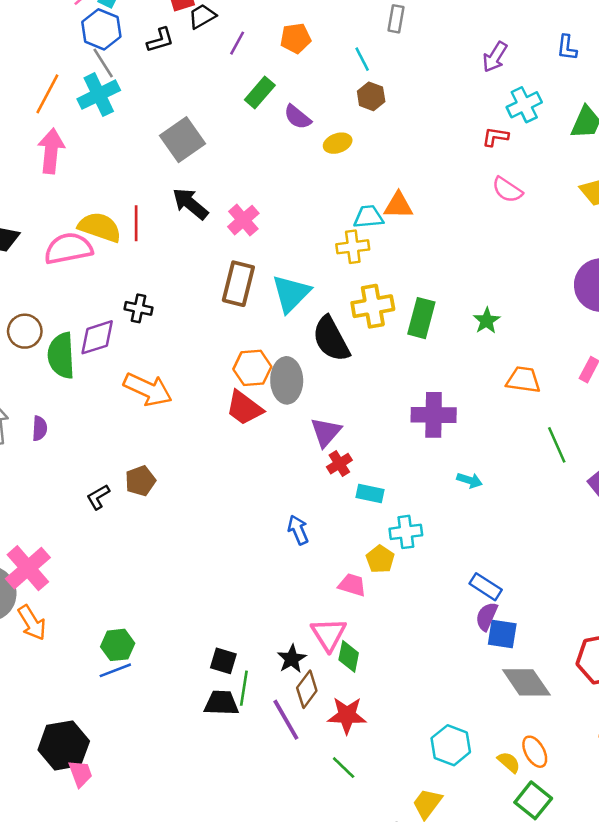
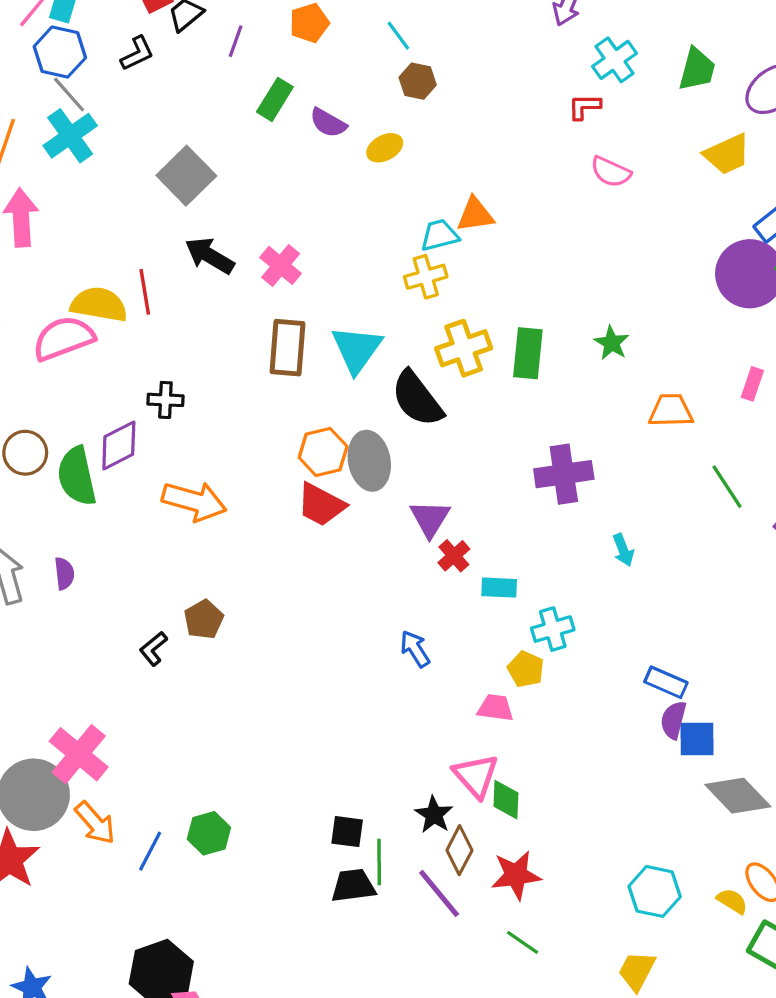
cyan arrow: (470, 480) -> (623, 550), turned 60
blue line: (115, 670) -> (150, 851), moved, turned -32

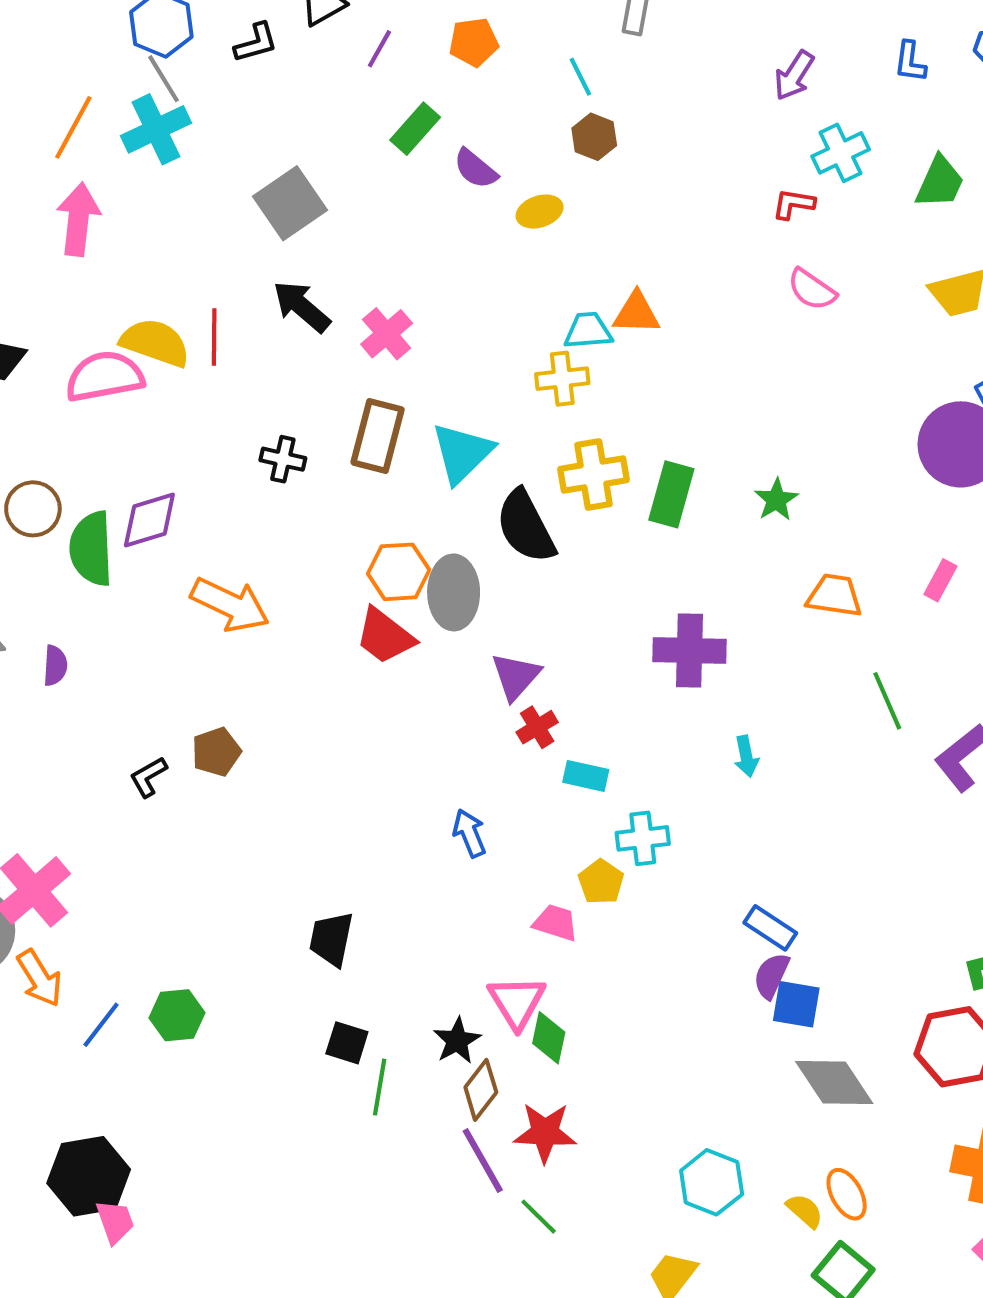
black cross: (165, 400) -> (283, 459), moved
black trapezoid: (353, 886) -> (331, 939), moved, turned -81
purple line: (439, 893) -> (483, 1161), moved

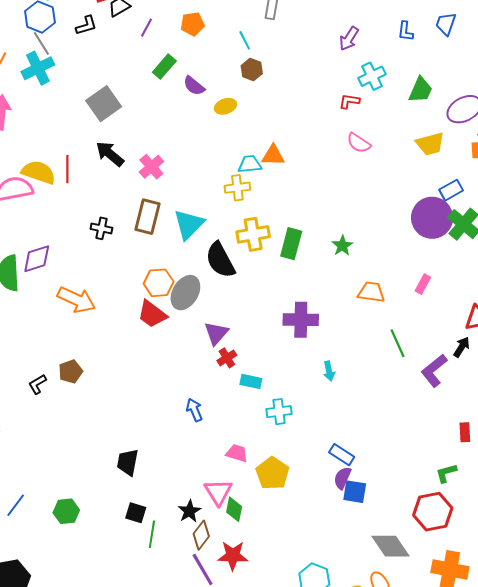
gray ellipse: (454, 592) -> (185, 293), turned 32
yellow pentagon: (601, 882) -> (272, 473), moved, size x1.5
green hexagon: (177, 1015) -> (66, 511), moved
gray diamond: (834, 1082) -> (391, 546), moved

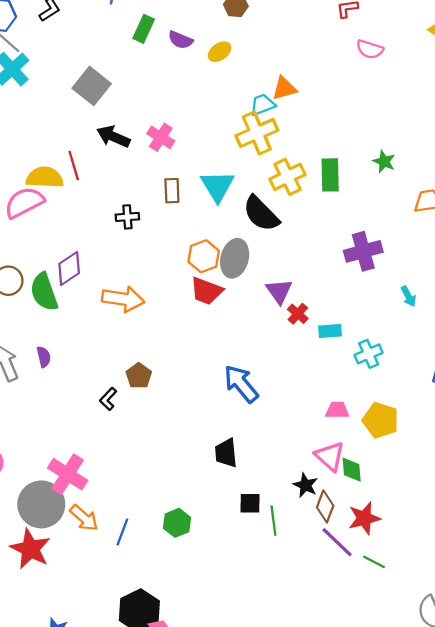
yellow cross: (237, 188) -> (257, 133), size x1.5
brown rectangle: (148, 217) -> (172, 191), size x0.7
blue arrow: (194, 410) -> (241, 384), moved, size x1.6

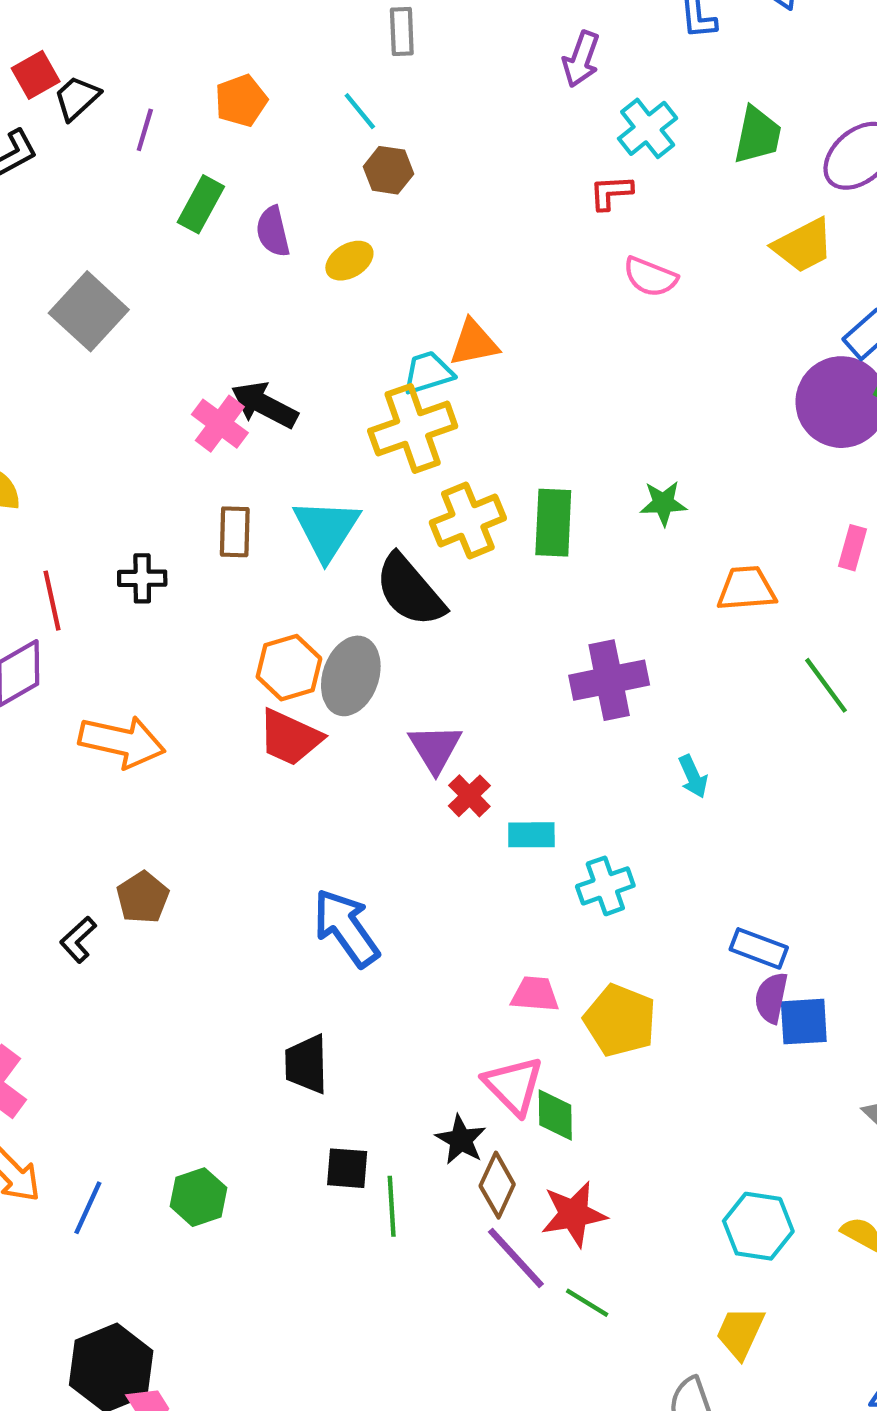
purple semicircle: (180, 40) -> (273, 232), turned 50
black arrow: (113, 137) -> (264, 405), moved
green star: (384, 161) -> (663, 503), turned -30
red line: (74, 166) -> (52, 601), moved

